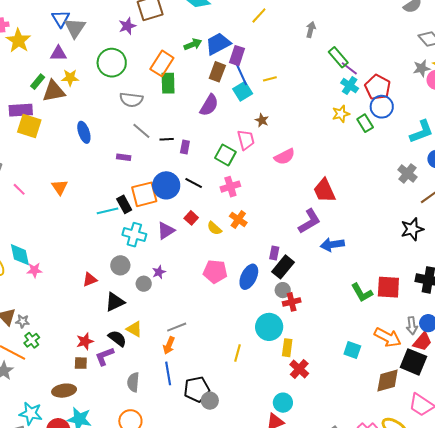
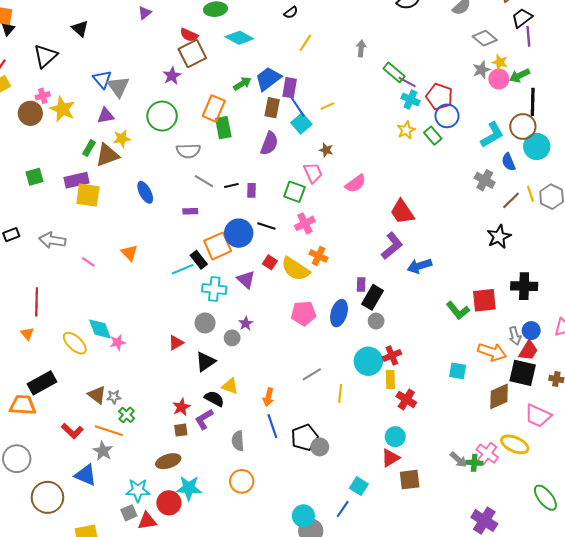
yellow semicircle: (214, 228) -> (295, 269), size x1.8
purple triangle: (166, 231) -> (246, 280), turned -36
red cross: (292, 302) -> (392, 355), moved
gray line: (177, 327) -> (312, 374), moved

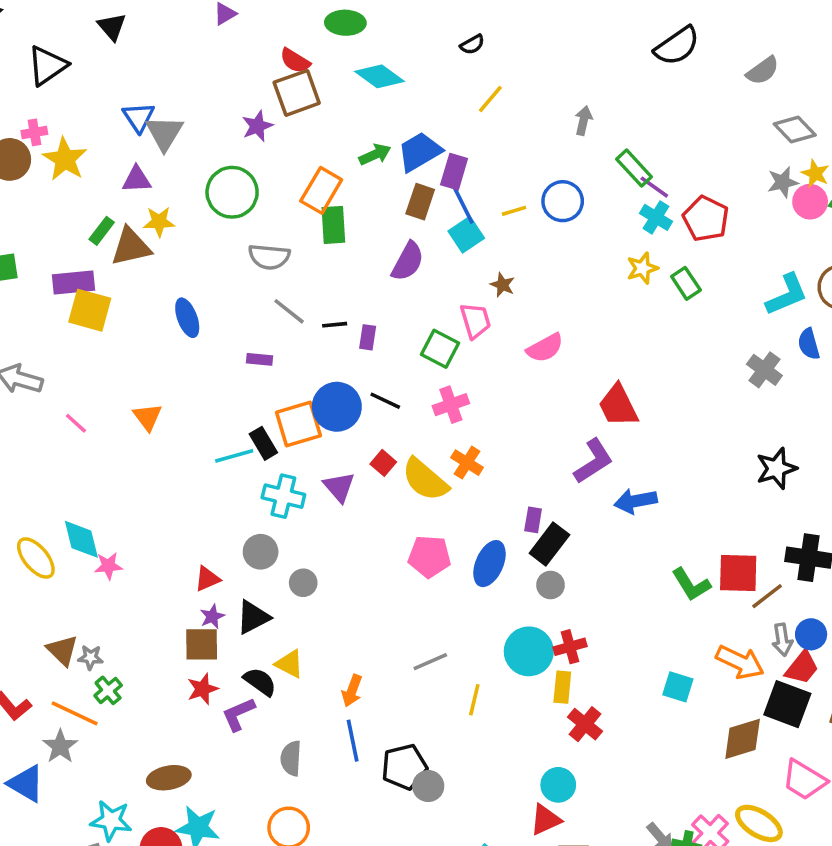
blue circle: (447, 116) -> (563, 201), moved
brown line: (511, 200) -> (767, 596), moved
purple star: (246, 323) -> (212, 617), moved
brown square: (181, 430) -> (202, 644), moved, size x1.5

